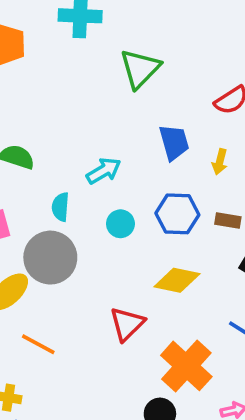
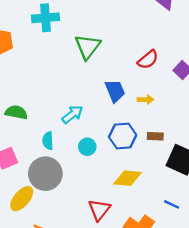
yellow arrow: (220, 162) -> (146, 100), turned -98

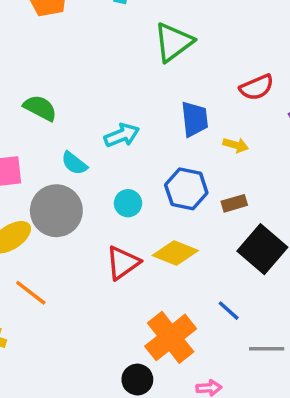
brown rectangle: (155, 136) -> (234, 203), turned -35
cyan semicircle: (48, 141) -> (74, 163), turned -66
cyan circle: (87, 147) -> (128, 203), moved
red triangle: (99, 210) -> (123, 263), moved

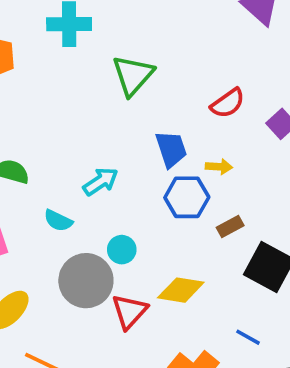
blue hexagon: (186, 189) -> (187, 197), moved
gray circle: (56, 211) -> (86, 281), moved

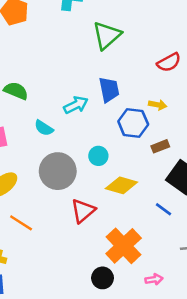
blue trapezoid: (171, 149) -> (109, 90), moved
cyan circle: (122, 250) -> (98, 156), moved
red triangle: (129, 312) -> (83, 211), moved
blue line: (248, 337) -> (164, 209), moved

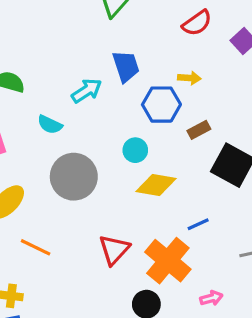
cyan circle: (98, 156) -> (135, 150), moved
blue line: (164, 209) -> (198, 224), moved, turned -54
red triangle: (83, 211) -> (114, 250), moved

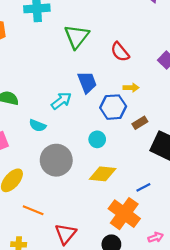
red semicircle: (197, 23) -> (120, 52), moved, turned 90
yellow diamond: (156, 185) -> (103, 174), moved
red triangle: (114, 250) -> (66, 234), moved

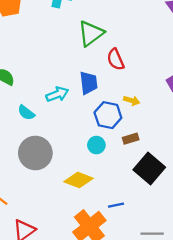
red semicircle: (120, 52) -> (116, 59), moved
cyan circle: (97, 139) -> (96, 145), moved

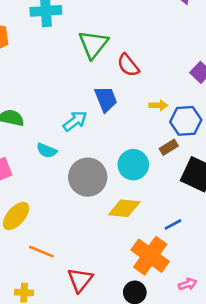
blue hexagon: (108, 115) -> (186, 121), moved
cyan circle: (96, 145) -> (133, 165), size x1.5
gray circle: (35, 153) -> (88, 177), moved

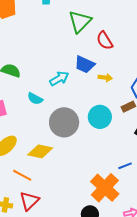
blue trapezoid: (106, 99) -> (85, 64), turned 130
yellow arrow: (158, 105) -> (105, 78), moved
yellow diamond: (124, 208) -> (40, 151), moved
red triangle: (80, 280) -> (29, 201), moved

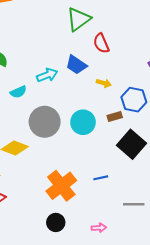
yellow arrow: (105, 78) -> (104, 83), moved
cyan semicircle: (35, 99) -> (18, 92), turned -63
orange cross: (105, 188) -> (61, 186), moved

